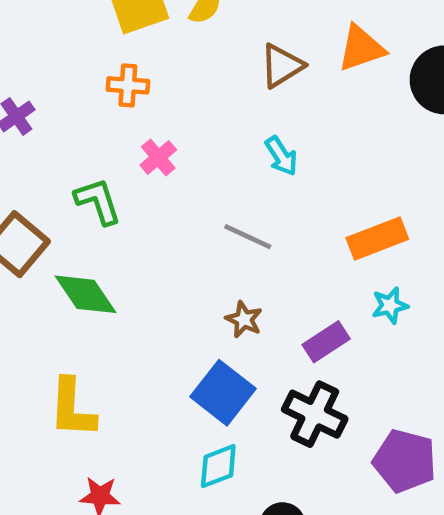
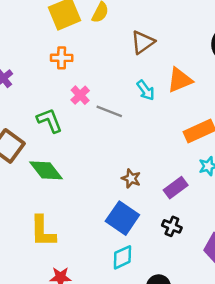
orange triangle: (361, 48) -> (180, 80), moved
gray line: (248, 237) -> (109, 111), moved
black cross: (315, 414) -> (172, 226), size x0.6

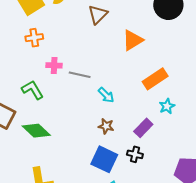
cyan arrow: (146, 90) -> (106, 95), moved
pink cross: (80, 95) -> (54, 65), turned -35
black cross: (172, 226) -> (135, 154), moved

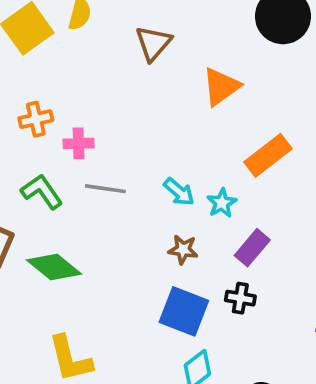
orange cross: (34, 38) -> (36, 119), moved
gray line: (80, 75) -> (105, 189), moved
cyan star: (167, 106) -> (222, 203), moved

